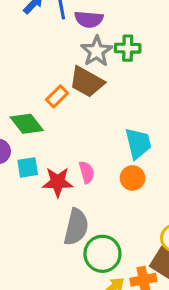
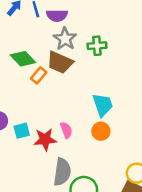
green cross: (128, 48) -> (97, 46), moved
green diamond: (27, 124) -> (23, 59), moved

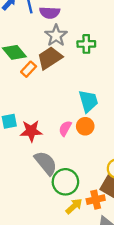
brown trapezoid: (60, 62) -> (50, 58), turned 120
pink semicircle: (66, 130) -> (65, 128), moved, turned -133
gray semicircle: (62, 172) -> (46, 163), turned -50

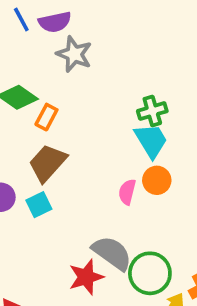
green cross: (86, 44) -> (152, 111), moved
brown trapezoid: (50, 58) -> (48, 163), moved
red star: (31, 131) -> (86, 277), moved

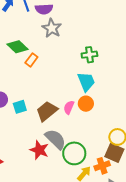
green cross: (152, 111) -> (89, 55), moved
brown trapezoid: (48, 163) -> (47, 111), moved
red star: (86, 277) -> (39, 150), turned 30

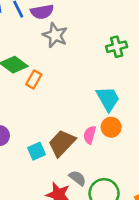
green cross: (89, 55) -> (117, 47), moved
cyan square: (20, 107) -> (36, 151), moved
gray semicircle: (55, 139) -> (77, 178), size x0.6

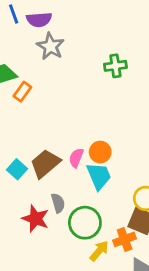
cyan trapezoid: (108, 99) -> (99, 176), moved
cyan square: (36, 151) -> (17, 169), turned -30
gray semicircle: (77, 178) -> (58, 203), turned 30

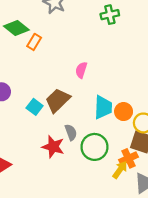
orange circle: (100, 152) -> (124, 112), moved
pink semicircle: (76, 158) -> (81, 70), moved
cyan trapezoid: (99, 176) -> (103, 107), turned 30
yellow arrow: (99, 251) -> (120, 170), moved

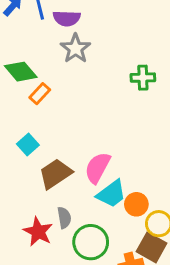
pink semicircle: (81, 70) -> (97, 168), moved, size x1.5
cyan square: (35, 107) -> (28, 145), moved
cyan trapezoid: (103, 107) -> (111, 194), turned 40

